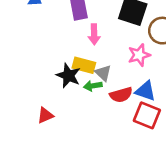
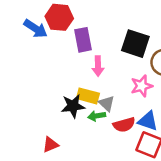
black star: (68, 76) -> (73, 106), turned -30

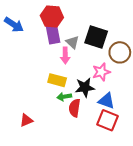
red hexagon: (59, 17) -> (52, 16), moved
gray triangle: (107, 103) -> (72, 42), moved
black star: (73, 106) -> (85, 87), moved
red semicircle: (124, 125) -> (75, 108), moved, turned 114

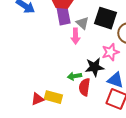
yellow rectangle: (57, 80) -> (53, 97), moved

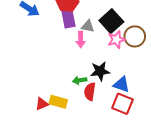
black square: (105, 18) -> (111, 21), turned 30
gray triangle: (82, 23) -> (88, 26), turned -32
pink star: (110, 52) -> (116, 40), moved

